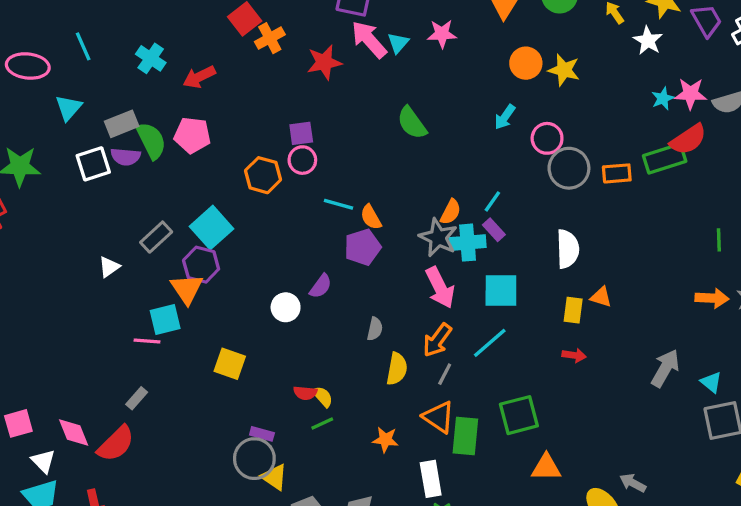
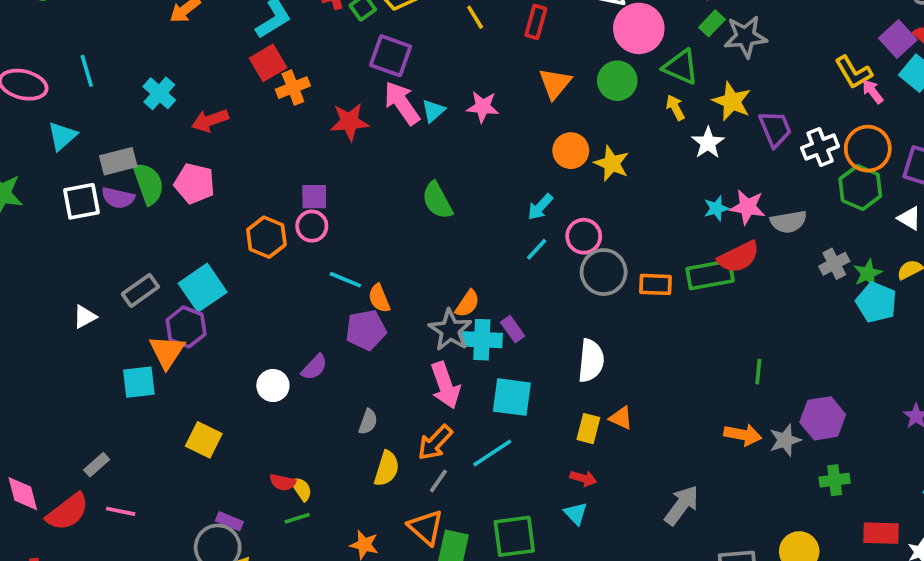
cyan line: (492, 201) -> (537, 249), moved
pink line: (147, 341) -> (121, 511), moved
cyan triangle: (711, 382) -> (576, 513), moved

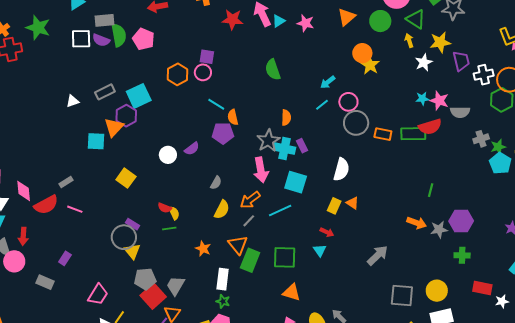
yellow star: (732, 101) -> (440, 42), turned 30
orange circle: (571, 151) -> (362, 53), moved
orange semicircle: (467, 304) -> (286, 118), moved, turned -42

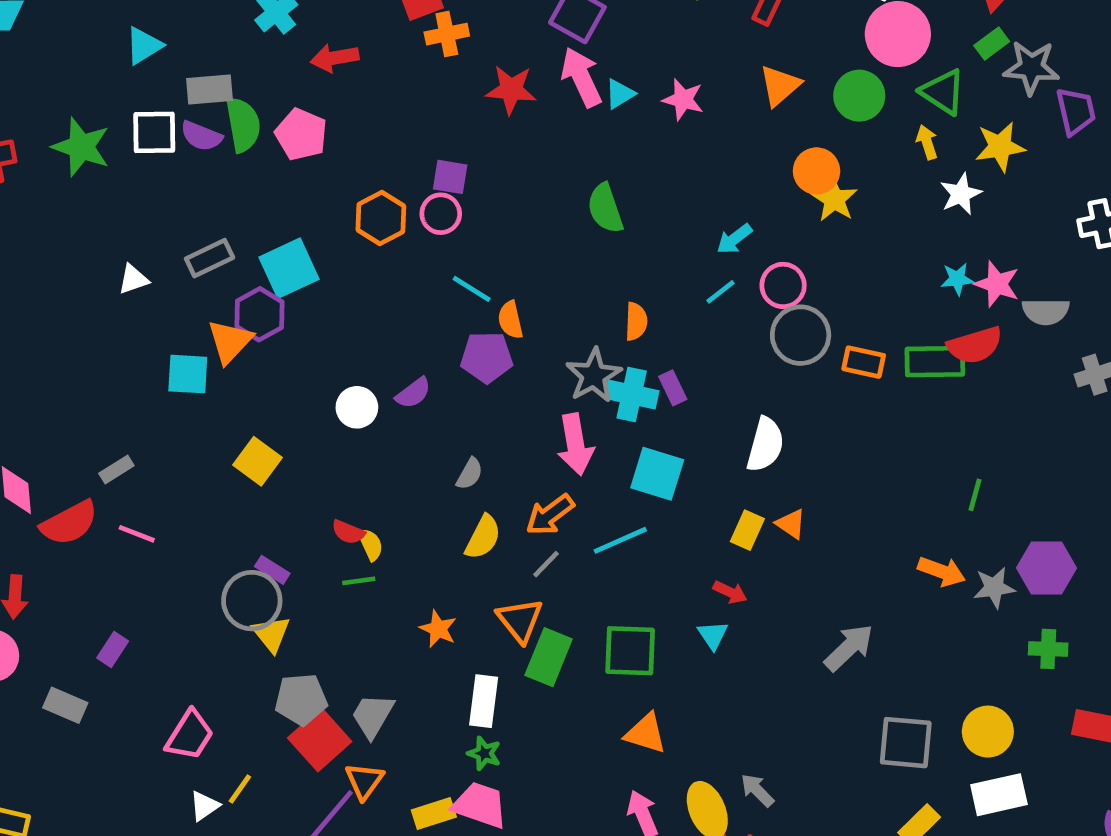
green star: (38, 28) -> (81, 147), moved
purple trapezoid: (461, 61) -> (1076, 111), moved

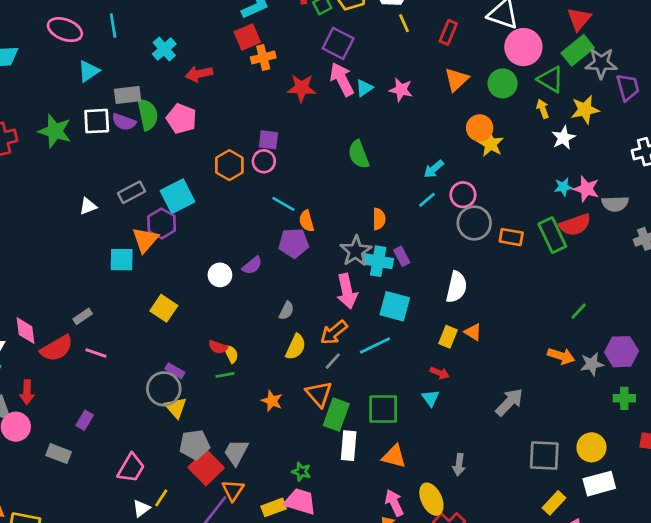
green rectangle: (992, 44) -> (578, 50), size x1.6
green rectangle: (935, 362) -> (552, 235), turned 68
green line: (975, 495) -> (579, 311), turned 30
white rectangle: (484, 701) -> (349, 446), moved
gray arrow: (757, 790) -> (459, 465), moved, turned -125

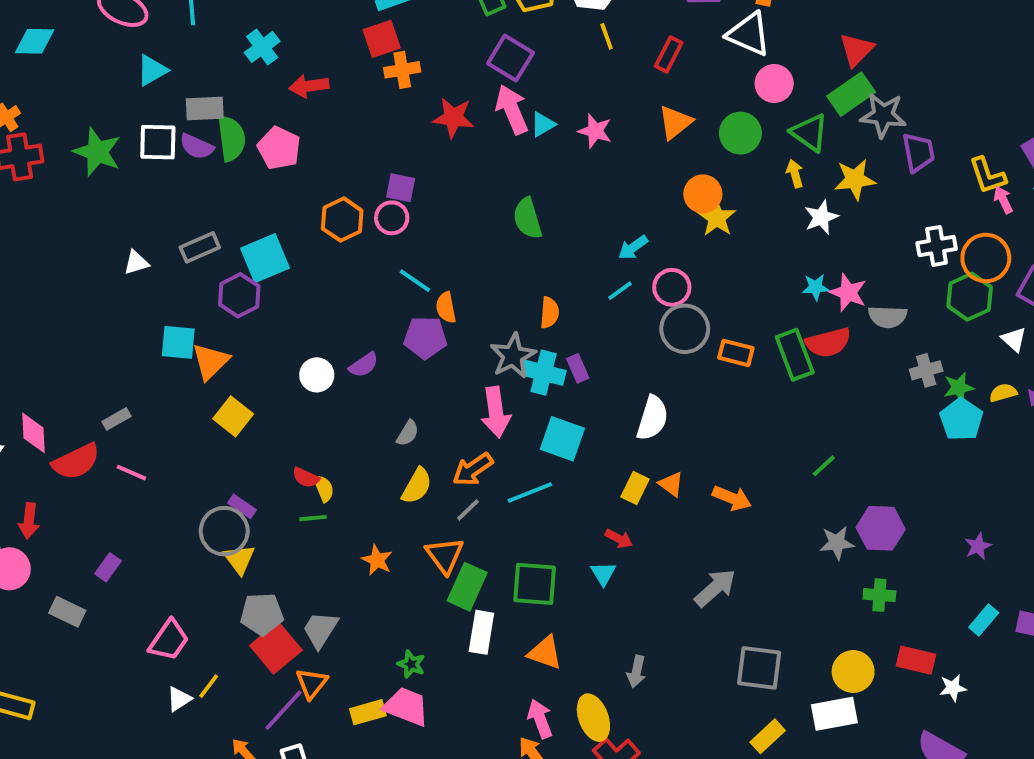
pink circle: (523, 47) -> (774, 83), size x0.7
orange triangle: (145, 240) -> (211, 361), moved
orange arrow: (561, 356) -> (732, 498), moved
yellow circle: (591, 447) -> (853, 672), moved

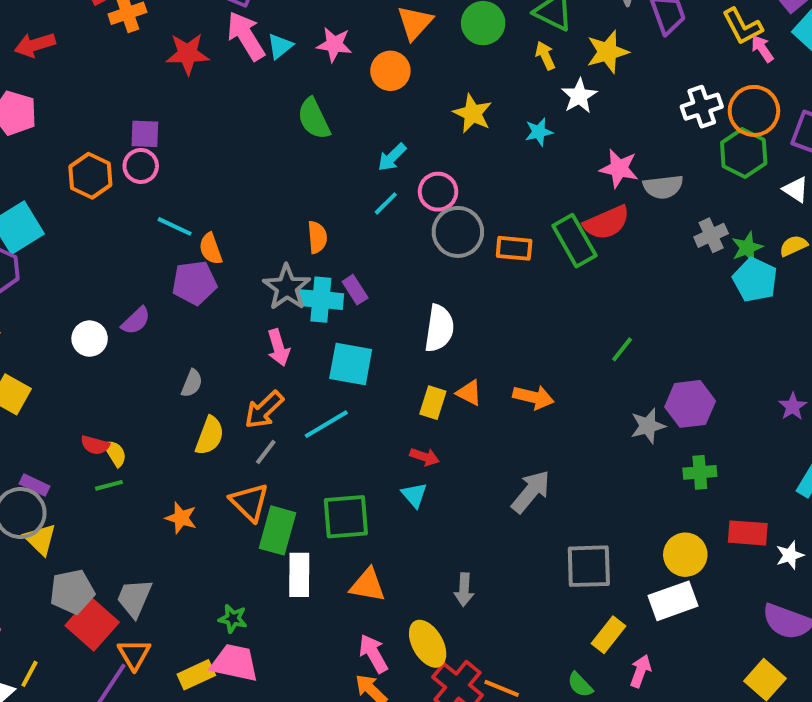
orange circle: (703, 194) -> (390, 71), moved
green semicircle: (528, 218) -> (314, 119), moved
cyan star: (816, 287) -> (539, 132), moved
pink arrow: (496, 412) -> (278, 348), size x0.7

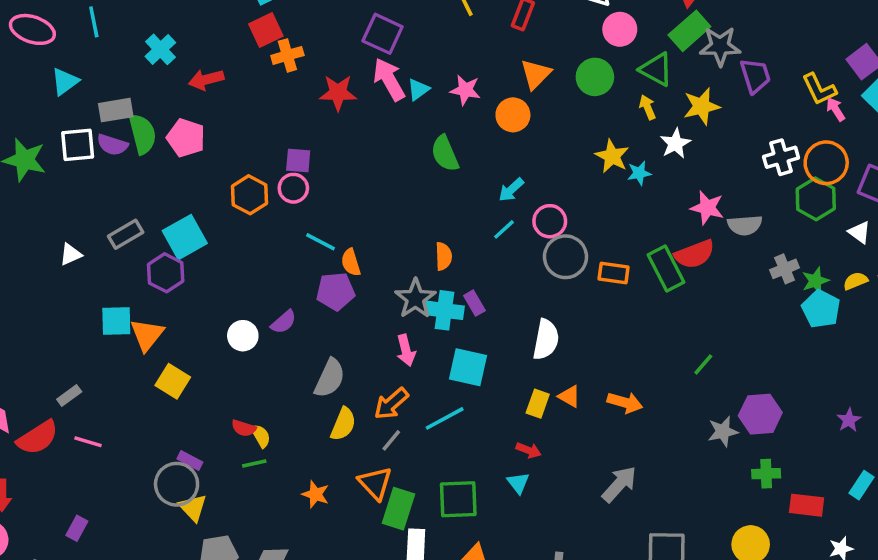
yellow star: (473, 113) -> (612, 156), moved
gray semicircle: (192, 383) -> (330, 378), size x1.6
red rectangle: (748, 533) -> (807, 505), moved

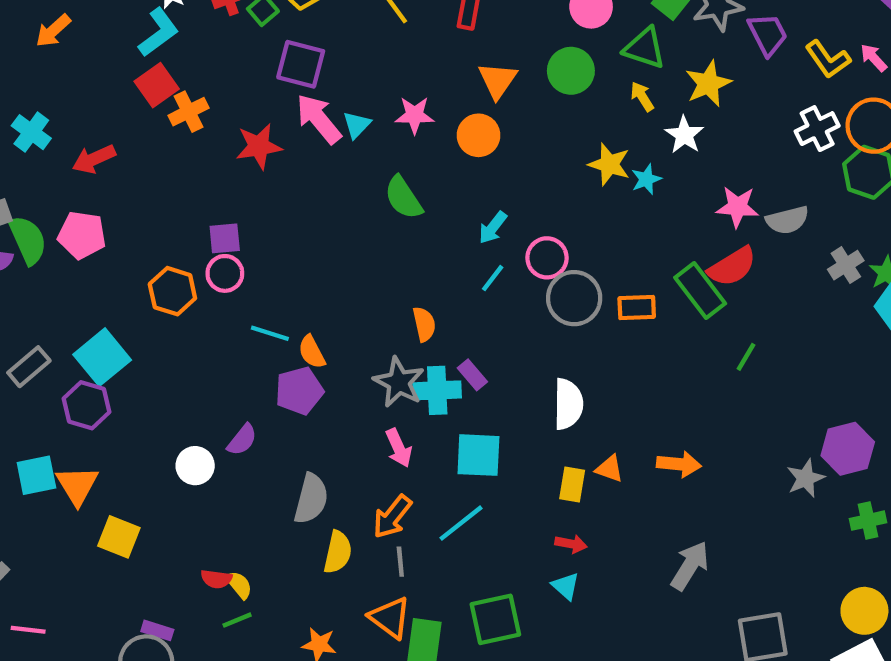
yellow L-shape: (819, 89) -> (828, 59), moved
green line: (703, 364) -> (746, 357), moved
gray line: (391, 440) -> (400, 562), turned -35

